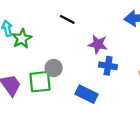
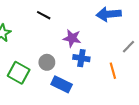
gray circle: (54, 68) -> (47, 62), moved
green square: (40, 82) -> (19, 73), turned 35

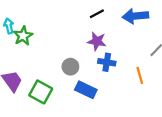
black line: (44, 15) -> (97, 14), moved, turned -56
green square: (19, 73) -> (41, 92), moved

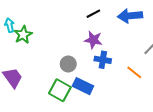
orange line: (140, 75) -> (134, 72), turned -35
green square: (41, 92) -> (60, 90), moved

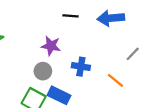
black line: (93, 14) -> (71, 16), turned 32
purple star: (93, 40) -> (51, 46), moved

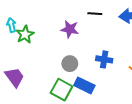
purple star: (51, 46) -> (70, 29), moved

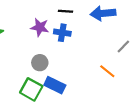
blue cross: (104, 59) -> (62, 33), moved

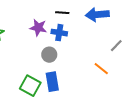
gray circle: (40, 63) -> (49, 55), moved
blue rectangle: (55, 85) -> (52, 82), turned 54

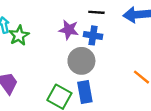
gray circle: (49, 55) -> (81, 61), size x1.5

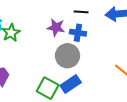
blue rectangle: (85, 92) -> (71, 84), turned 66

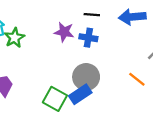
gray circle: (67, 56) -> (86, 77), moved

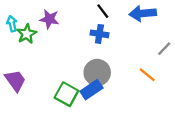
black line: (92, 15) -> (103, 11), turned 49
purple star: (64, 32) -> (49, 19), moved

